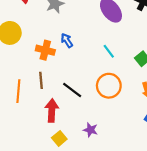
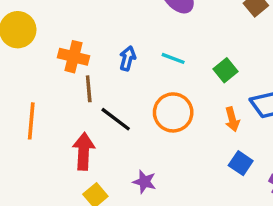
blue arrow: (67, 40) -> (128, 58), moved, turned 48
cyan line: (109, 51) -> (173, 58), turned -32
brown line: (41, 80) -> (89, 89), moved

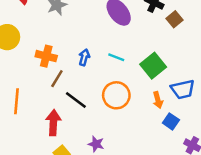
green square: (225, 70) -> (153, 66), size x1.5
brown line: (89, 89) -> (57, 79), turned 36
blue square: (241, 163) -> (171, 121), moved

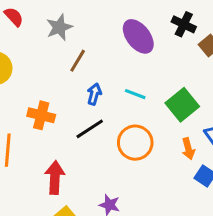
orange cross: (46, 56) -> (41, 115), moved
brown line: (57, 79) -> (78, 61), moved
black line: (76, 100) -> (90, 129), moved, turned -70

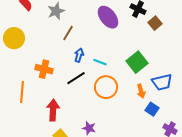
cyan line: (135, 94) -> (100, 62), moved

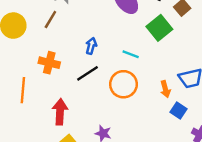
brown line: (68, 33) -> (50, 20), moved
cyan line: (100, 62) -> (131, 54), moved
green square: (137, 62) -> (159, 28), moved

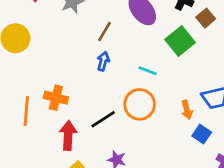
brown line: (50, 20) -> (105, 32), moved
orange cross: (49, 63) -> (56, 98), moved
black line: (88, 73) -> (103, 119), moved

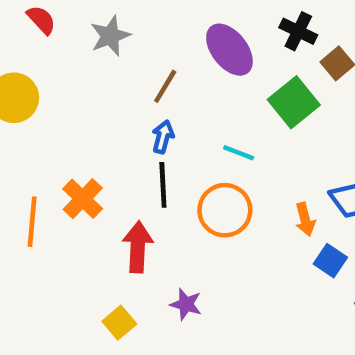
orange cross: (56, 98) -> (83, 199), turned 30
black line: (103, 119) -> (163, 185), moved, turned -60
red arrow: (68, 135) -> (138, 247), moved

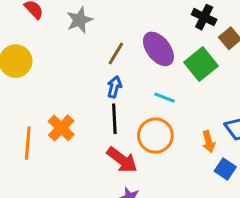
purple ellipse: (229, 50) -> (158, 49), moved
red arrow: (138, 247) -> (122, 160), moved, turned 124

